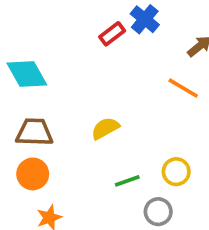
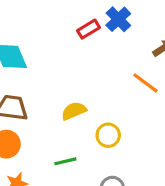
yellow circle: (176, 172) -> (108, 135), moved
green line: (127, 181) -> (65, 161), moved

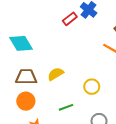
yellow semicircle: (74, 111) -> (56, 74), moved

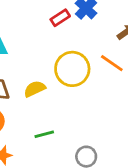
yellow circle: (92, 87) -> (72, 69), moved, size x1.6

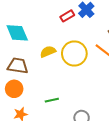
yellow semicircle: (35, 89) -> (48, 52), moved

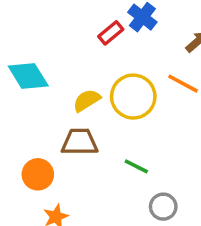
brown trapezoid: (18, 66) -> (80, 142), moved
green line: (52, 100) -> (136, 166), moved, turned 48

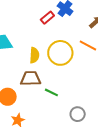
yellow semicircle: (87, 100) -> (34, 55), turned 126
green line: (136, 166) -> (51, 92), moved

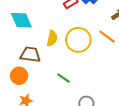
brown trapezoid: (31, 79) -> (30, 55), moved

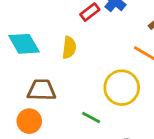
yellow semicircle: (52, 38) -> (69, 47), moved
yellow circle: (78, 40) -> (122, 88), moved

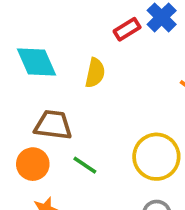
yellow circle: (122, 88) -> (156, 157), moved
green line: (91, 118) -> (85, 165), moved

